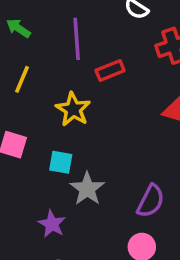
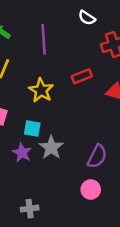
red rectangle: (110, 71) -> (82, 76), moved
purple star: (52, 224) -> (22, 153), moved

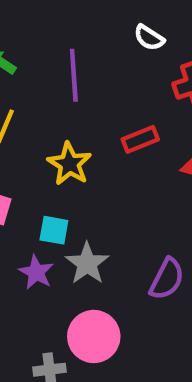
pink circle: (91, 189) -> (94, 336), moved, size x1.5

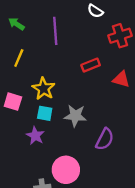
yellow star: (69, 164) -> (44, 89), moved
gray star: (87, 263) -> (75, 116), moved, turned -30

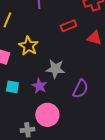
cyan square: (45, 113) -> (12, 87), moved
purple star: (35, 136) -> (39, 86), moved

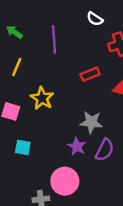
gray star: (55, 69) -> (91, 122), moved
purple star: (39, 86) -> (77, 146), moved

